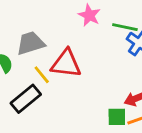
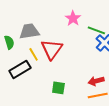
red triangle: (66, 64) -> (52, 49), turned 50
green square: (117, 117) -> (58, 88), moved

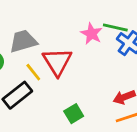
pink star: (73, 18) -> (91, 34), moved
green square: (58, 88) -> (74, 114), turned -32

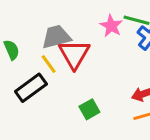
gray trapezoid: (23, 41) -> (56, 37), moved

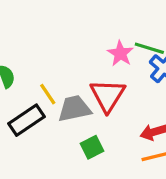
gray trapezoid: (56, 37) -> (74, 109), moved
red triangle: (74, 54) -> (108, 95), moved

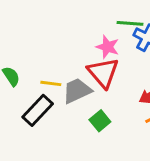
pink star: (120, 53) -> (108, 47), moved
yellow line: (48, 94) -> (51, 83), turned -36

